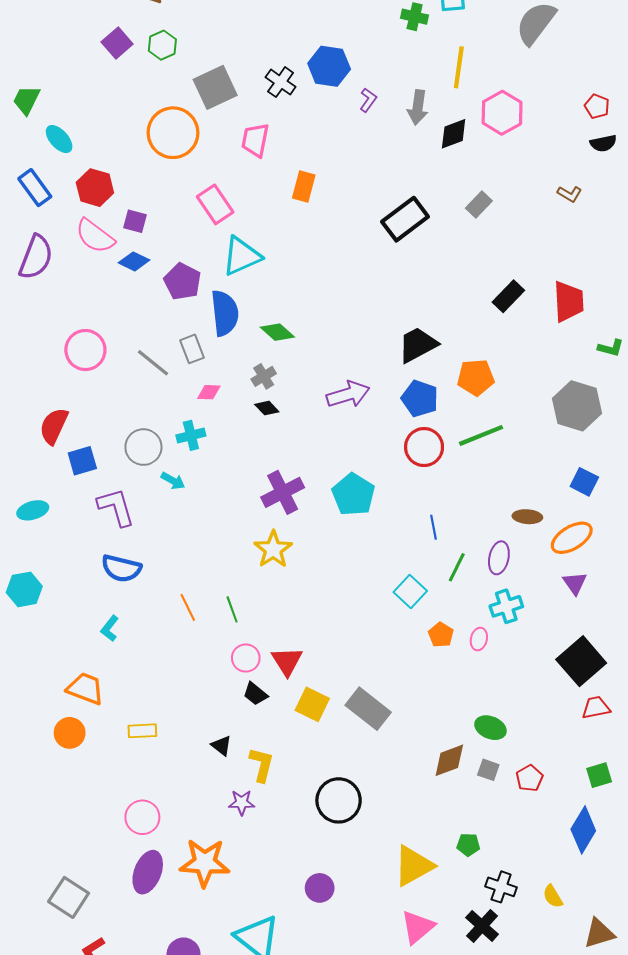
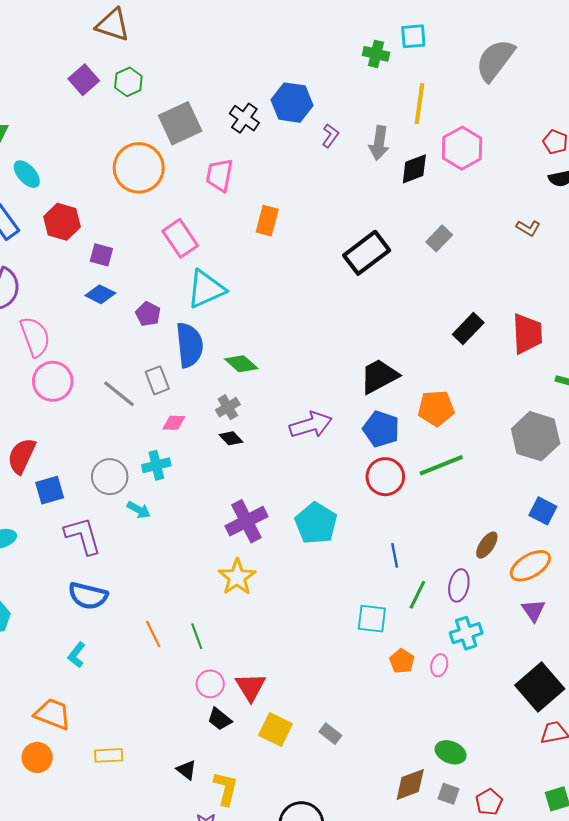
pink semicircle: (95, 236) -> (35, 337), moved, turned -147
purple pentagon: (182, 281) -> (148, 314), size x0.7
brown ellipse: (527, 517) -> (487, 545), turned -60
cyan square: (410, 592) -> (372, 619), turned -36
gray rectangle: (368, 709) -> (330, 734), size x0.5

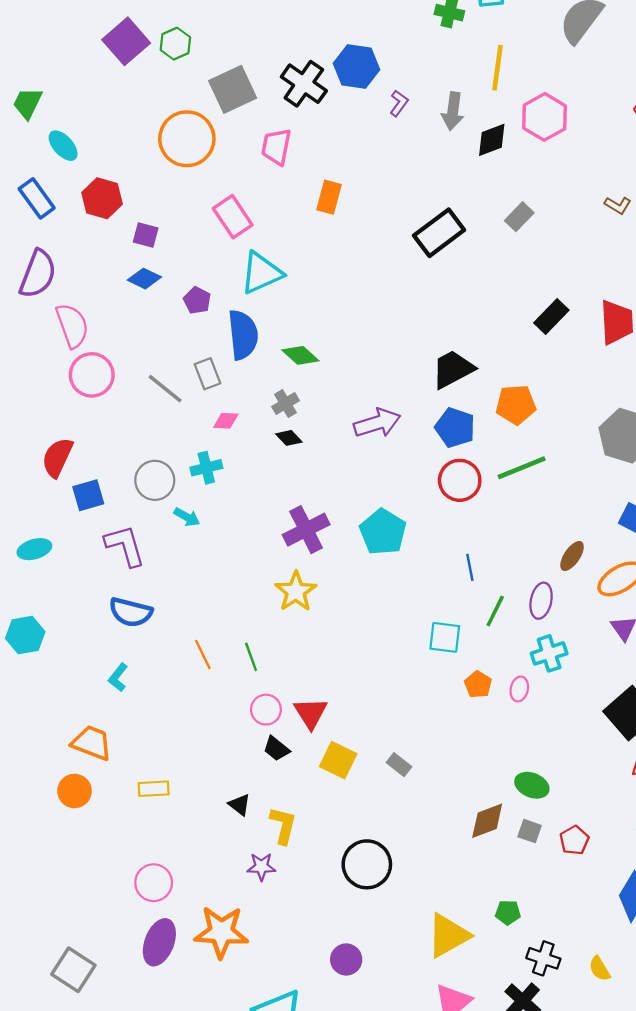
purple square: (84, 80) -> (126, 41), size x1.4
black cross: (244, 118) -> (304, 84), size x1.4

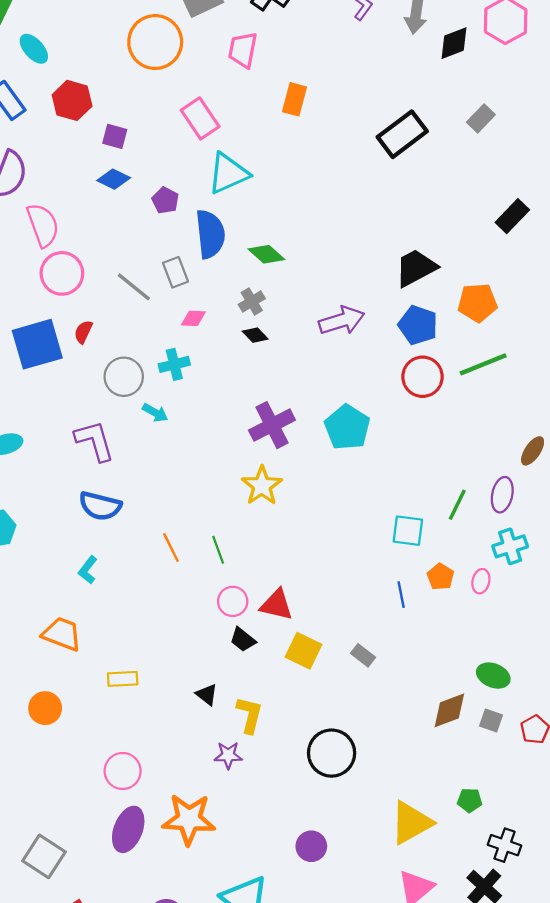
red semicircle: (57, 457) -> (83, 332), moved, size x0.6
blue square: (88, 495) -> (37, 344), moved, size x1.6
blue line: (470, 567) -> (401, 595), moved
red triangle: (311, 713) -> (276, 605), turned -45
orange circle: (75, 791) -> (45, 708), moved

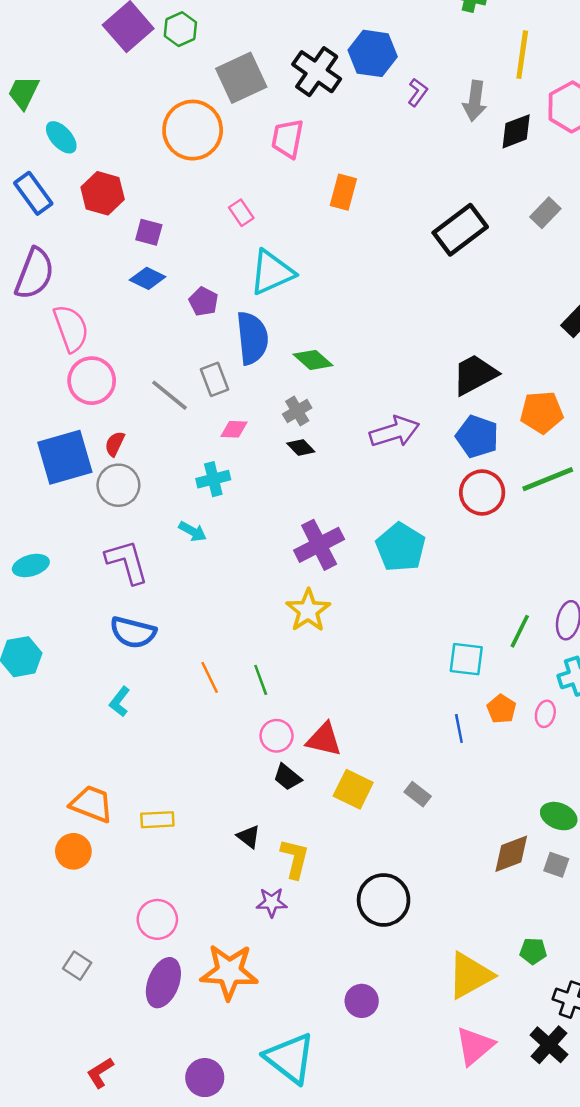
pink rectangle: (200, 118) -> (241, 213), size x0.6
gray circle: (124, 377) -> (118, 485), moved
orange trapezoid: (62, 634) -> (92, 804), moved
gray square: (44, 856) -> (77, 966), moved, size x0.6

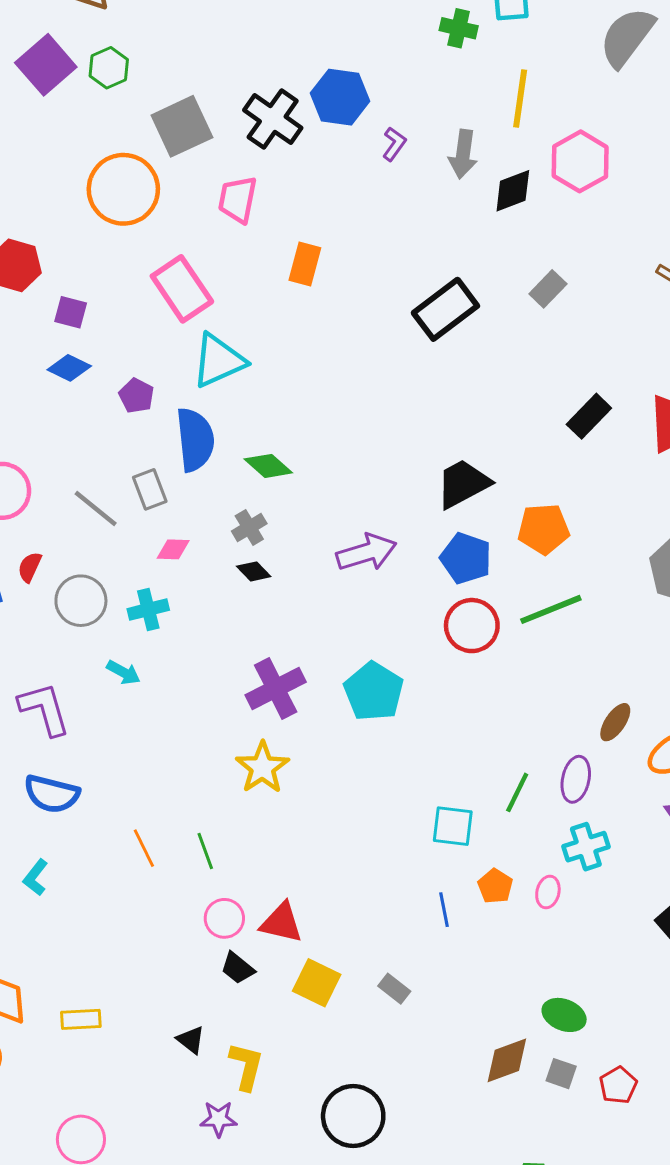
pink rectangle: (241, 213) -> (182, 289), size x2.0
gray circle: (118, 485) -> (81, 601), moved

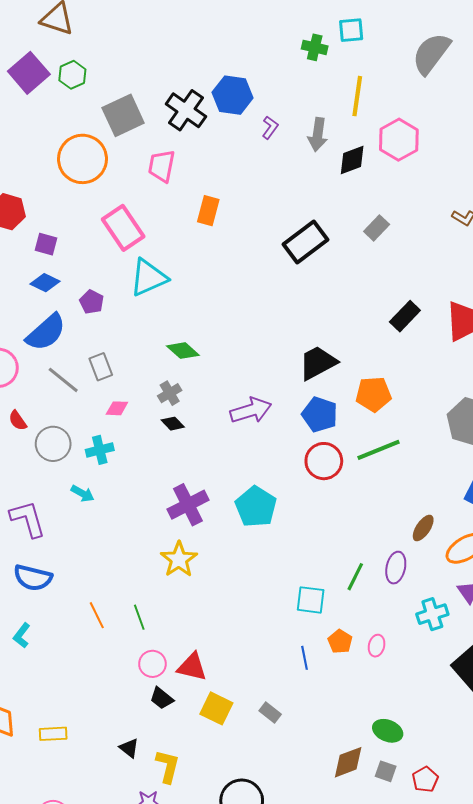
blue semicircle: (195, 440) -> (46, 332), moved, turned 54
red semicircle: (30, 567) -> (18, 421), turned -60
cyan cross: (586, 847) -> (432, 614), moved

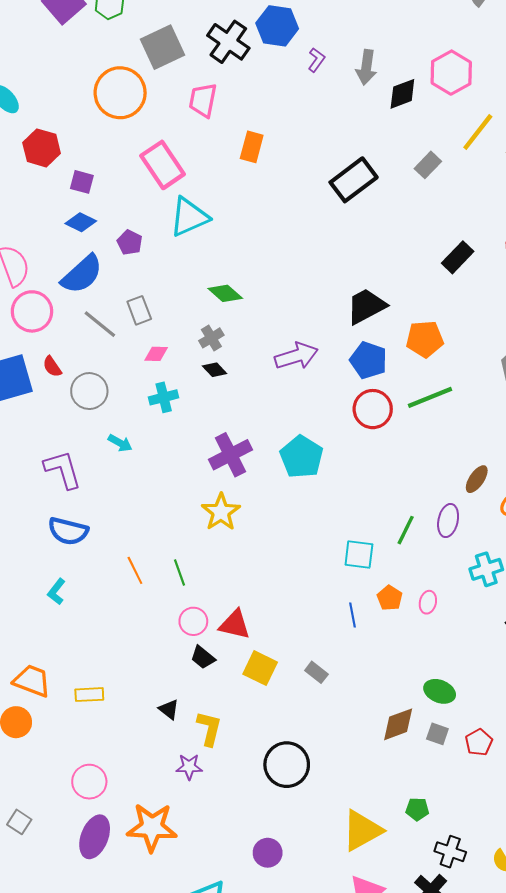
yellow line: (357, 96) -> (478, 132), moved, turned 30
cyan cross: (100, 450) -> (164, 397), moved

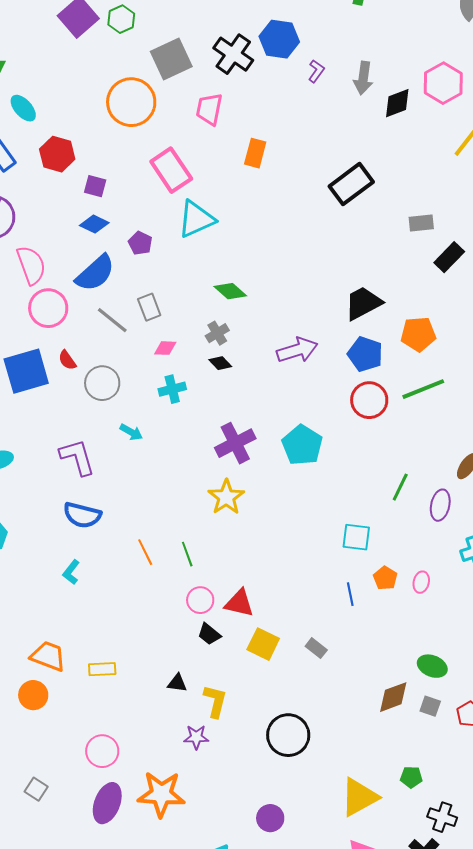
gray rectangle: (428, 165) -> (421, 223), moved, turned 40
green line: (406, 530) -> (400, 487), moved
black triangle: (169, 709) -> (177, 683), turned -30

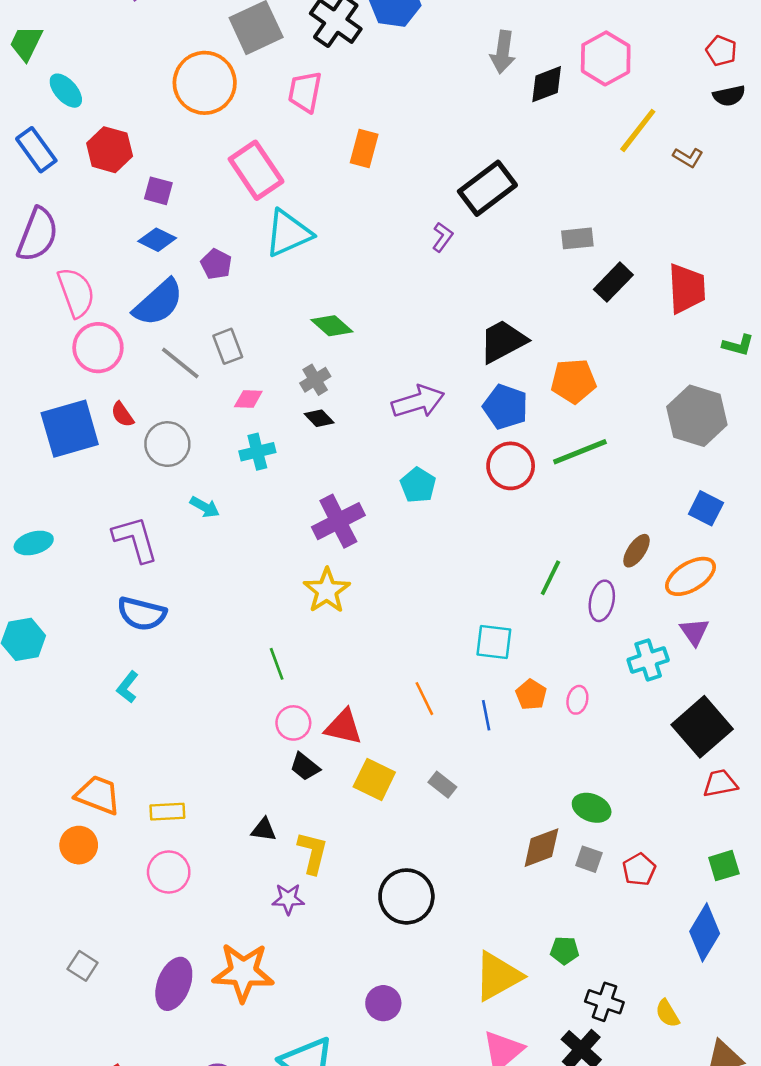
purple L-shape: (316, 71) -> (442, 237), moved
cyan pentagon: (302, 445) -> (418, 485), moved, size x0.7
orange line: (145, 552) -> (424, 699), moved
pink circle: (102, 751) -> (169, 872), moved

